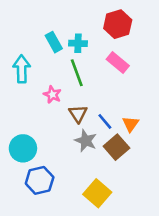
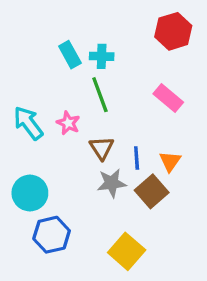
red hexagon: (118, 24) -> (173, 31), moved
pink rectangle: (118, 63) -> (168, 98), moved
cyan arrow: (22, 69) -> (28, 123), moved, turned -36
blue line: (105, 121) -> (137, 158), turned 36
gray star: (86, 141) -> (112, 183), turned -30

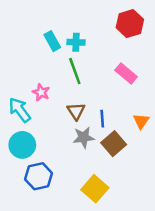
cyan arrow: (28, 123) -> (20, 110), moved
pink star: (68, 123) -> (41, 92), moved
orange triangle: (170, 161) -> (141, 121), moved

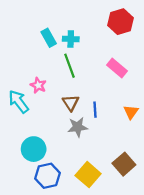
brown square: (114, 144) -> (124, 164), moved
cyan circle: (22, 145) -> (34, 149), moved
blue hexagon: (39, 176) -> (47, 176), moved

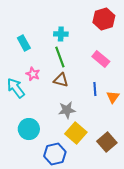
cyan rectangle: (49, 38) -> (24, 43), moved
brown triangle: (71, 103) -> (61, 80), moved, turned -42
blue line: (95, 110) -> (95, 89), moved
yellow square: (88, 175) -> (76, 133), moved
blue hexagon: (47, 176) -> (55, 154), moved

